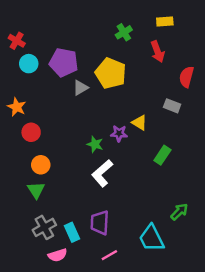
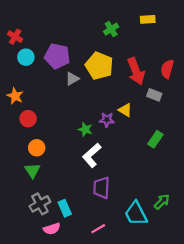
red arrow: (158, 52) -> (136, 71), moved, size x1.4
green rectangle: (162, 155) -> (155, 139), moved
green arrow: (179, 212) -> (162, 202), moved
purple trapezoid: (100, 223) -> (101, 188), moved

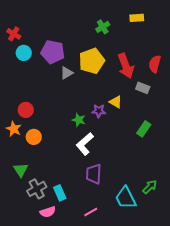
yellow pentagon: (99, 66) -> (92, 61), turned 30
orange star: (15, 96) -> (14, 129), moved
green triangle: (32, 170) -> (21, 170), moved

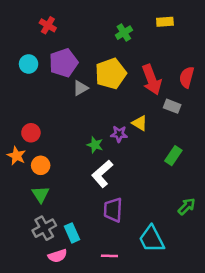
red cross: (14, 34) -> (48, 25), moved
purple pentagon: (53, 52) -> (64, 63), turned -30
green triangle: (21, 170) -> (41, 194), moved
green arrow: (150, 187) -> (187, 206), moved
pink line: (91, 212) -> (109, 256), turned 32

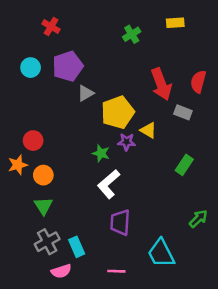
yellow pentagon: (111, 74) -> (118, 112), moved
orange star: (16, 156) -> (18, 165), turned 30

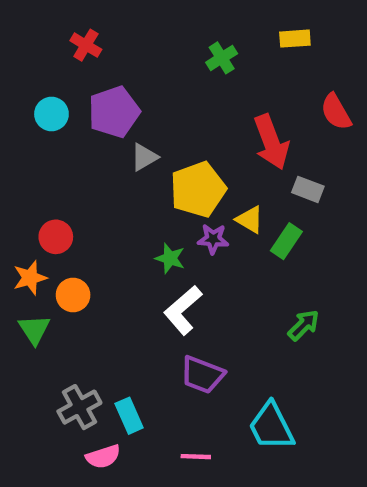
red semicircle: (198, 82) -> (336, 112), moved, turned -45
green rectangle: (184, 165) -> (286, 241), moved
green triangle: (43, 206) -> (34, 329), moved
green arrow: (198, 219) -> (304, 325), moved
purple trapezoid: (120, 222) -> (202, 375), turned -72

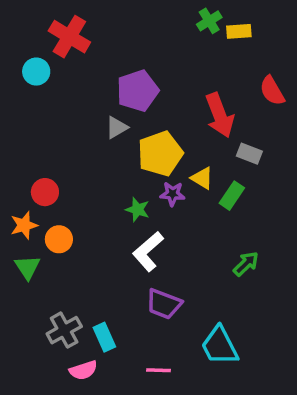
red cross: (86, 45) -> (69, 37), size x1.6
green cross: (222, 58) -> (209, 21), moved
purple pentagon: (114, 112) -> (138, 91), moved
cyan circle: (51, 114) -> (36, 72), moved

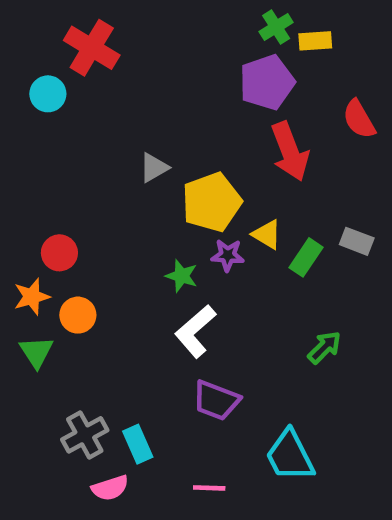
purple pentagon: (138, 91) -> (267, 82), moved
gray rectangle: (249, 154) -> (357, 241), moved

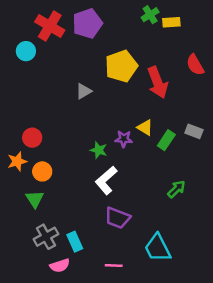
purple pentagon: (267, 82) -> (87, 24), moved
yellow pentagon: (212, 202) -> (121, 66), moved
green triangle: (36, 352) -> (35, 199), moved

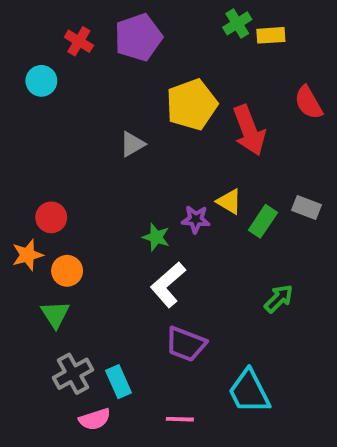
red cross: (50, 26) -> (79, 41), size x0.6

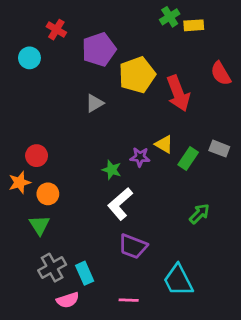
purple pentagon: (138, 37) -> (99, 49), moved

